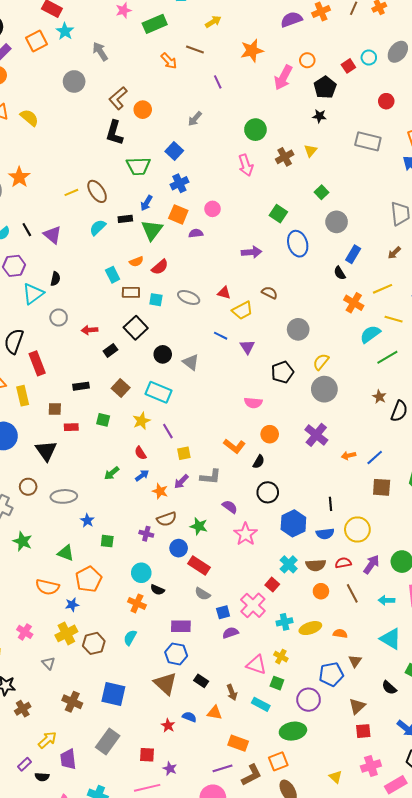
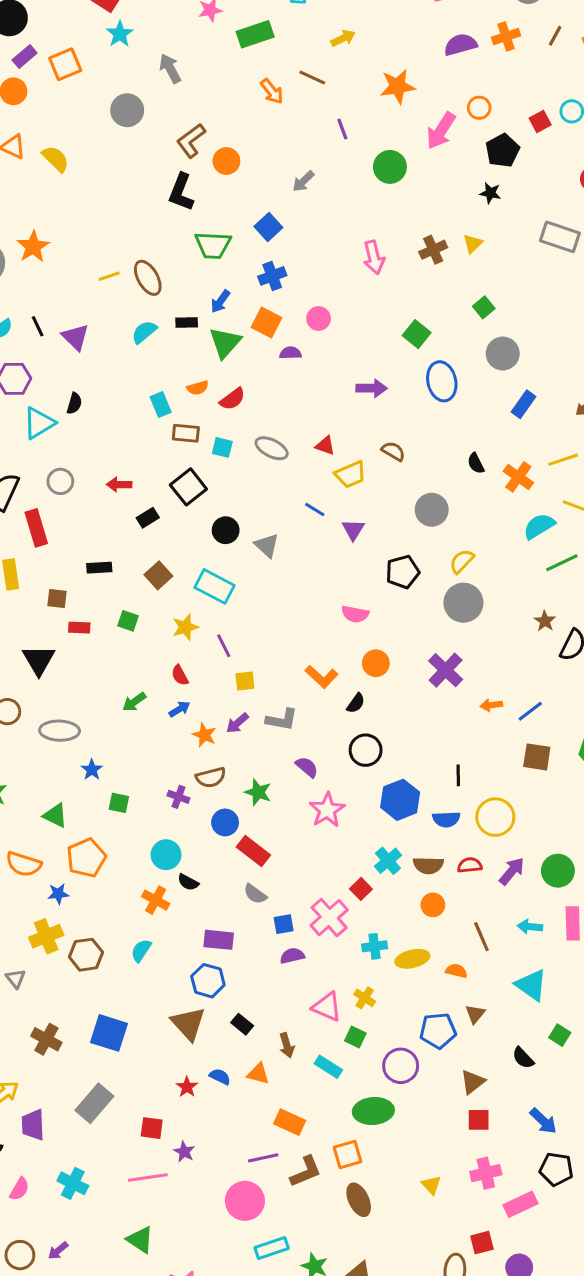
orange square: (37, 41) -> (65, 64), moved
green circle: (255, 130) -> (390, 167), moved
black semicircle: (340, 273) -> (476, 463), moved
gray circle: (59, 318) -> (60, 481), moved
brown line: (352, 593) -> (481, 937), moved

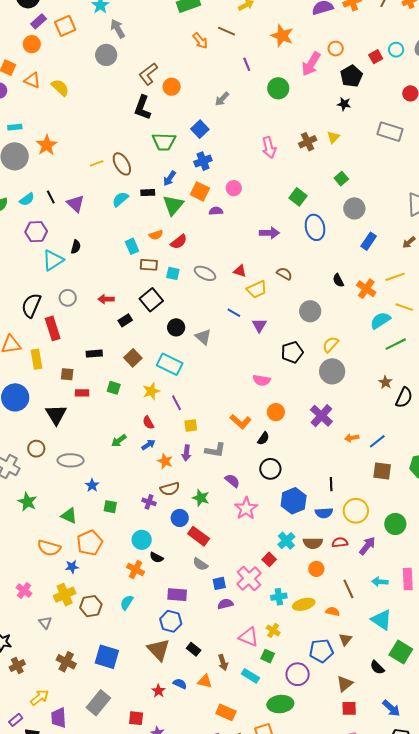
gray arrow: (170, 68) -> (118, 29), moved
orange star: (398, 86) -> (282, 36), turned 30
purple arrow: (237, 723) -> (186, 453), turned -42
green circle: (558, 871) -> (395, 524), moved
green square: (560, 1035) -> (401, 652), size x1.6

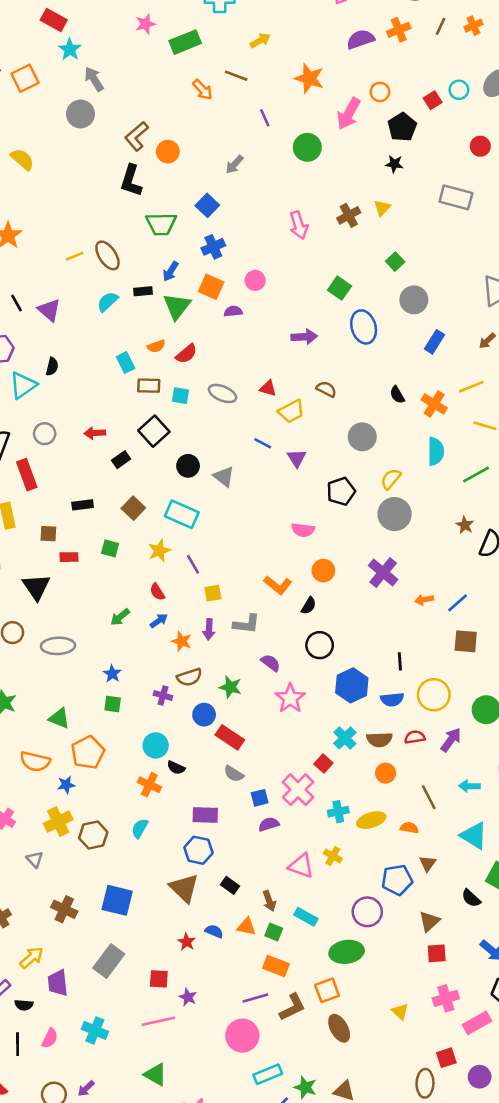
cyan semicircle: (380, 320) -> (436, 451), moved, turned 125
blue star: (92, 485) -> (112, 674), moved
green square: (268, 656) -> (274, 932), moved

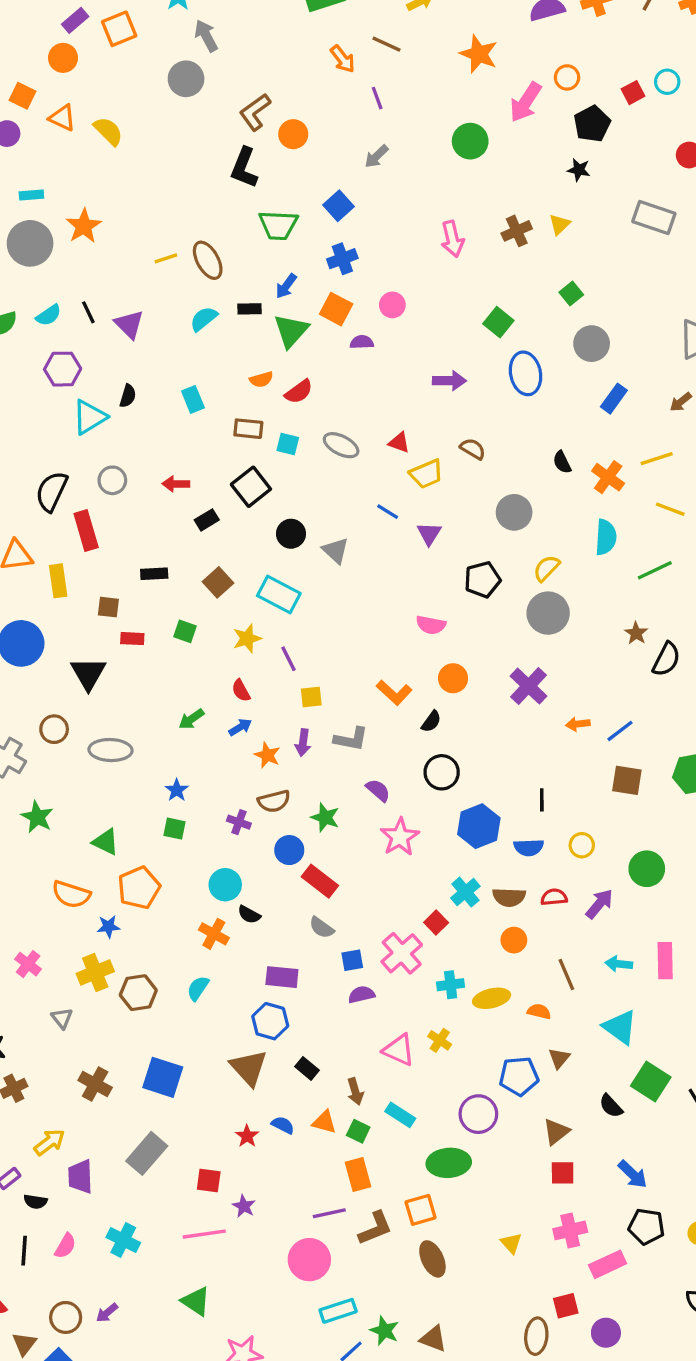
purple line: (265, 118) -> (377, 98), moved
cyan rectangle: (126, 363) -> (193, 399), moved
yellow circle: (434, 695) -> (582, 845), size x0.6
orange rectangle: (276, 966) -> (358, 1175), turned 50

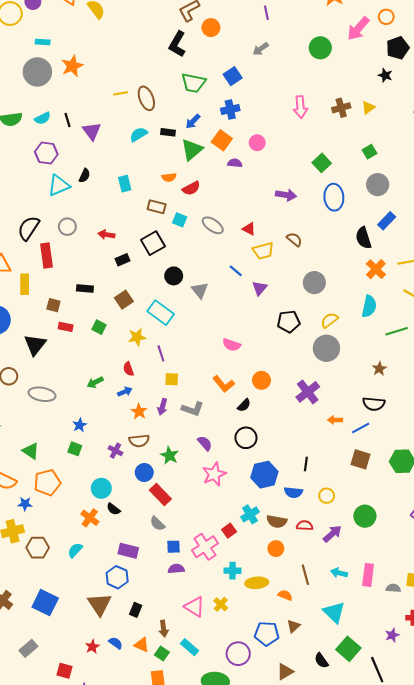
black semicircle: (562, 462) -> (363, 238), moved, size x1.5
pink semicircle: (431, 625) -> (232, 345), moved
black semicircle: (666, 659) -> (374, 404), moved, turned 60
black rectangle: (307, 1068) -> (136, 610), turned 64
gray rectangle: (147, 1153) -> (28, 648), size x0.7

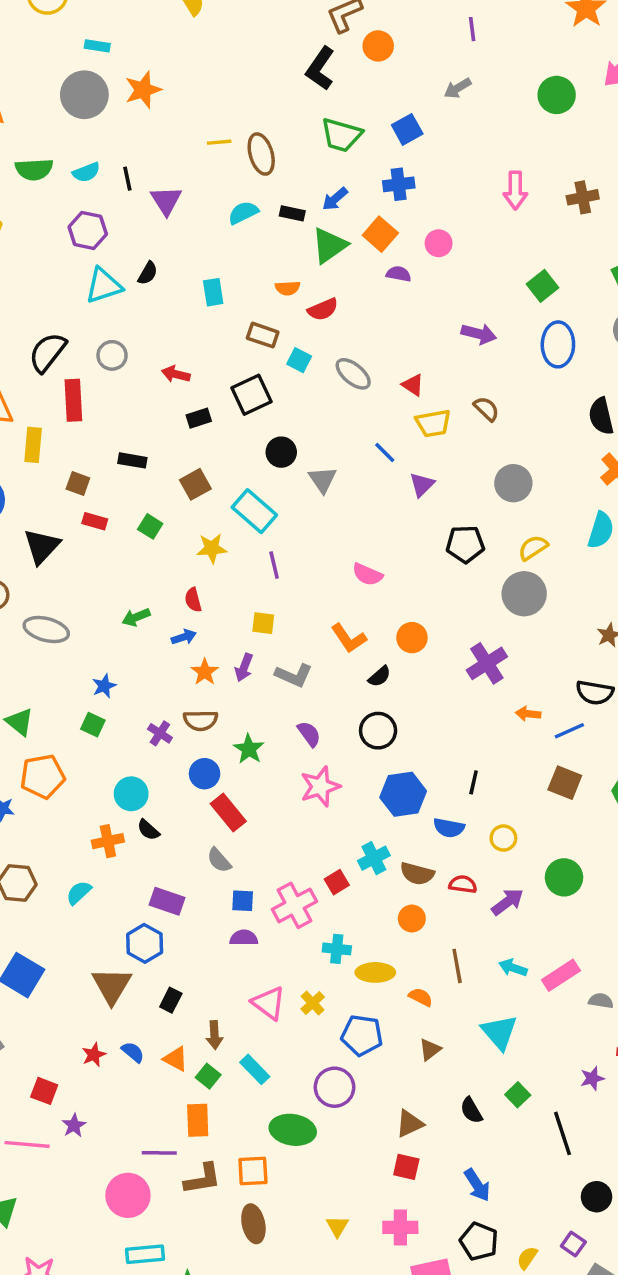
purple line: (161, 353) -> (274, 565), moved
orange cross: (90, 518) -> (108, 841), turned 36
pink rectangle: (368, 575) -> (561, 975), turned 45
blue pentagon: (267, 634) -> (362, 1035), moved
green square: (348, 649) -> (518, 1095), size x0.6

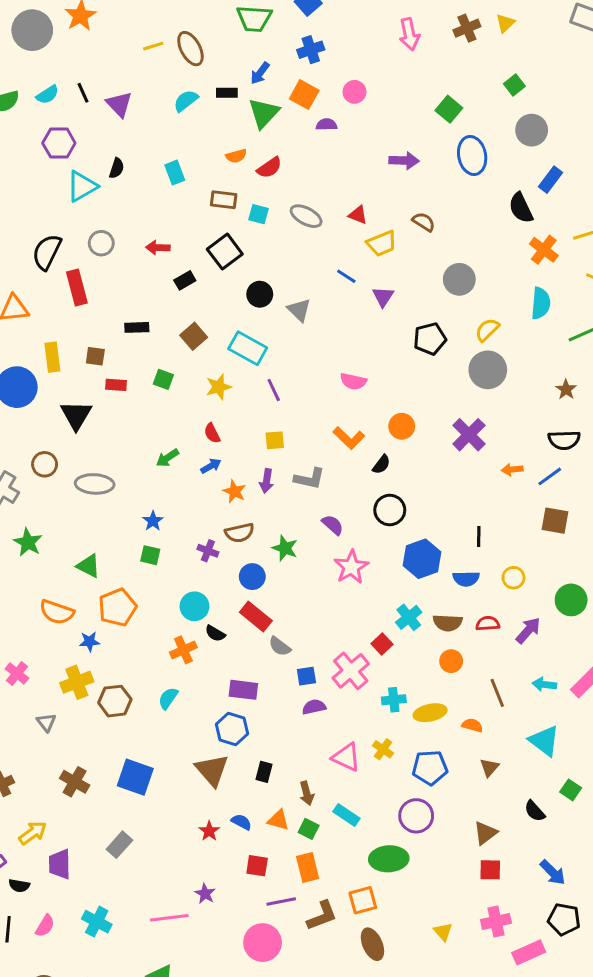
yellow rectangle: (33, 445) -> (52, 357), moved
red rectangle: (228, 813) -> (256, 616), moved
red square: (44, 1091) -> (257, 866), moved

